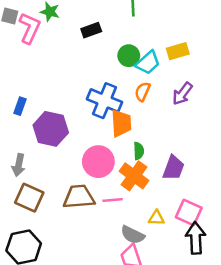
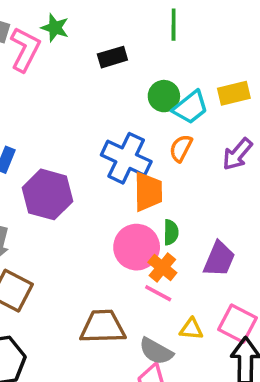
pink circle: (98, 162) -> (137, 247), moved
orange cross: (134, 176) -> (162, 267), size x0.7
brown trapezoid: (79, 197) -> (103, 327), moved
pink line: (113, 200) -> (158, 293), moved, turned 30

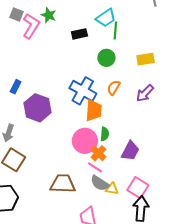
green line: (174, 25) -> (115, 30), moved
cyan trapezoid: (190, 107) -> (106, 18), moved
gray semicircle: (156, 351) -> (100, 183), moved

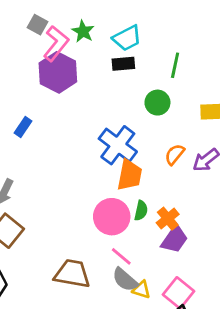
cyan trapezoid: (106, 18) -> (127, 38), moved
orange semicircle: (114, 88) -> (175, 154), moved
purple hexagon: (37, 108) -> (58, 72), moved
orange cross: (98, 153) -> (168, 219), moved

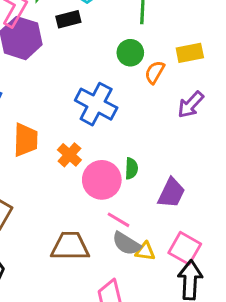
black rectangle: (123, 64) -> (68, 19), moved
orange semicircle: (175, 154) -> (155, 72), moved
orange trapezoid: (130, 175) -> (26, 140), moved
orange cross: (168, 219) -> (69, 155), moved

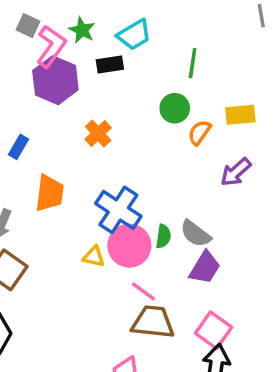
blue cross: (96, 104) -> (118, 210), moved
orange cross: (69, 155) -> (98, 133), moved
gray semicircle: (126, 244) -> (195, 234), moved
brown trapezoid: (70, 246) -> (153, 322), moved
yellow triangle: (145, 251) -> (94, 257), moved

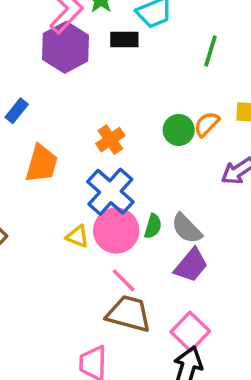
green circle: (175, 108) -> (179, 130), moved
orange cross: (98, 133) -> (110, 140), moved

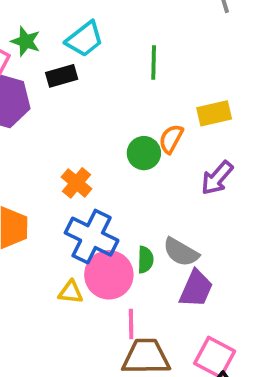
pink line: (124, 280) -> (131, 324), turned 60

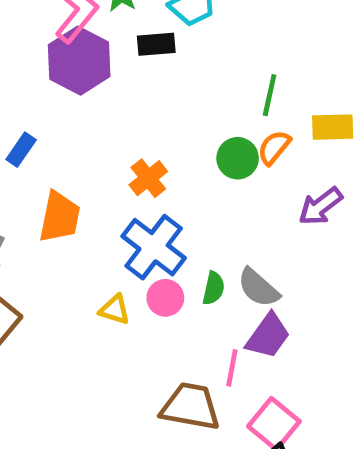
green line: (154, 62) -> (270, 95), moved
pink circle: (109, 275) -> (165, 298), size x0.6
pink line: (131, 324) -> (232, 368), moved

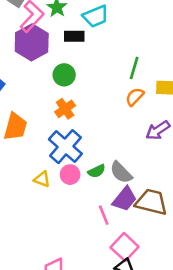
green circle: (238, 158) -> (64, 75), moved
green semicircle: (213, 288) -> (97, 171), turned 48
pink line: (232, 368) -> (104, 215), turned -36
brown trapezoid: (191, 407) -> (151, 202), moved

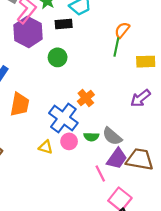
orange semicircle: (135, 97) -> (122, 30), moved
orange cross: (65, 109) -> (86, 98), moved
green semicircle: (97, 171) -> (91, 137), turned 32

